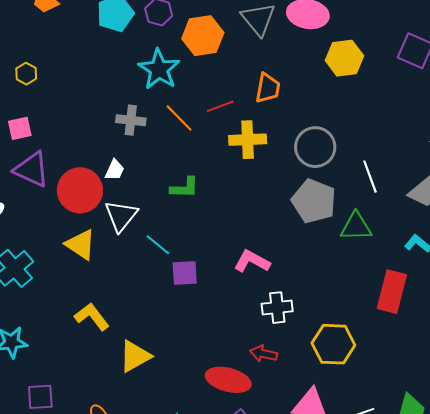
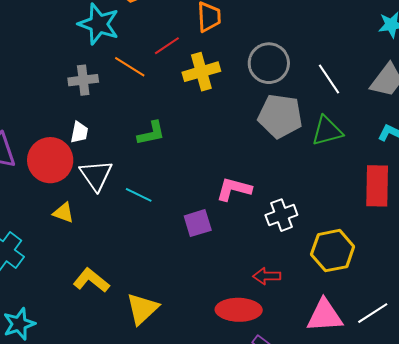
yellow triangle: (81, 245) -> (63, 213), size x0.7
purple square: (185, 273) -> (198, 223), moved
white cross: (277, 308) -> (281, 215), moved

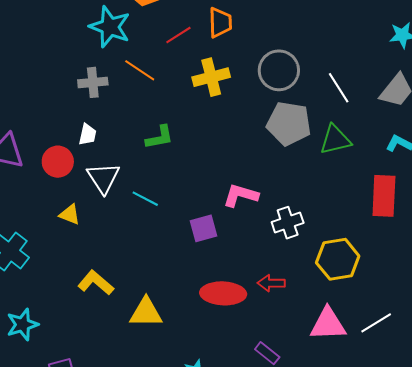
red line: (167, 46) -> (178, 35), moved
red circle: (50, 160) -> (58, 162), size x0.7
yellow triangle: (142, 309) -> (146, 313), turned 42
red ellipse: (239, 310) -> (223, 293), moved

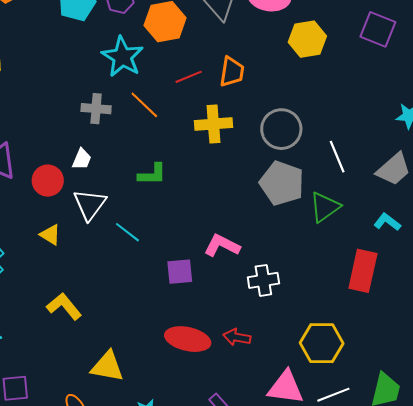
green triangle: (335, 140) -> (325, 207), turned -32
yellow hexagon: (338, 259) -> (322, 343), moved
yellow triangle: (146, 313) -> (107, 366), moved

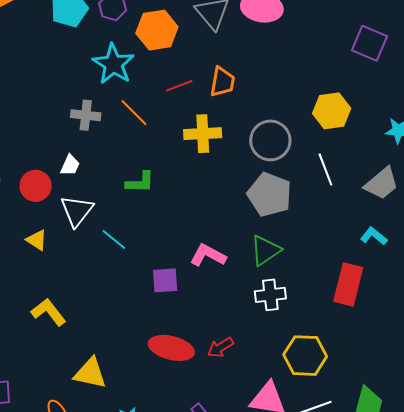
yellow hexagon: (307, 39) -> (332, 111), moved
green triangle: (325, 207) -> (265, 250), moved
white cross: (263, 280) -> (270, 295), moved
red arrow: (237, 337) -> (220, 347), turned -44

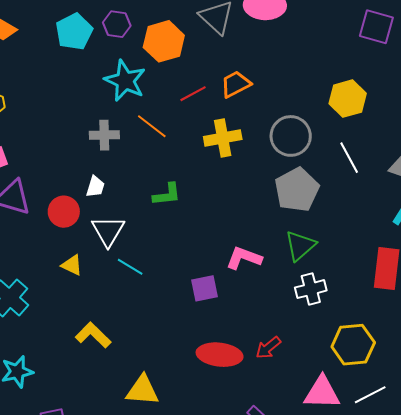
orange trapezoid: (222, 82) -> (236, 84), turned -120
gray pentagon: (270, 195) -> (297, 190), turned 30
cyan line: (114, 240) -> (130, 267), moved

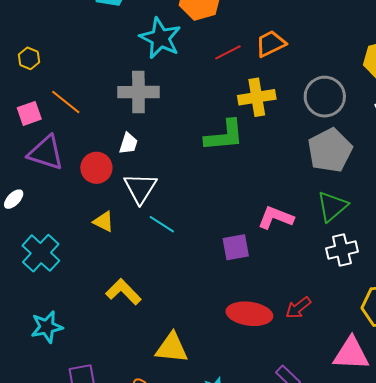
orange line: (152, 126) -> (66, 102), moved
gray cross: (104, 135) -> (138, 92), size x1.4
green L-shape: (167, 194) -> (224, 136), moved, size x1.4

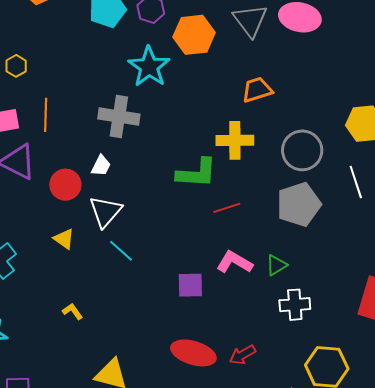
red line: (228, 52) -> (227, 208), moved
orange line: (66, 102) -> (46, 115), turned 44
green triangle: (332, 206) -> (276, 265), moved, size x0.7
yellow L-shape: (123, 292) -> (72, 311), size x0.6

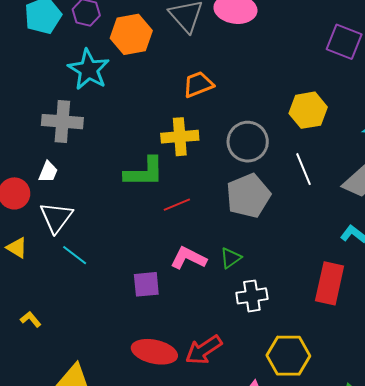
red arrow: (243, 355) -> (204, 350), size x1.4

